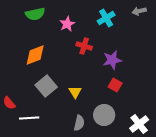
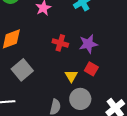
red cross: (84, 46) -> (60, 43), moved
yellow triangle: (75, 92) -> (71, 76), moved

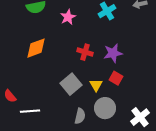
gray square: (22, 70) -> (71, 84), moved

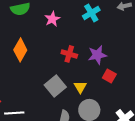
orange diamond: (36, 48) -> (20, 50), turned -40
red square: (116, 78) -> (109, 76), moved

